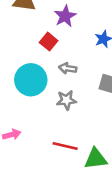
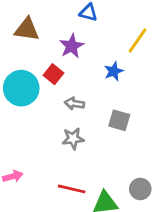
cyan circle: (31, 80) -> (21, 88), moved

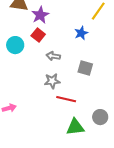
purple star: (72, 46) -> (40, 15), moved
cyan circle: (21, 88) -> (15, 45), size x0.7
red line: (72, 189) -> (66, 99), moved

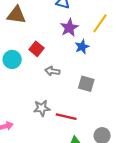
purple star: (40, 15) -> (69, 28), moved
gray star: (52, 81) -> (42, 108), moved

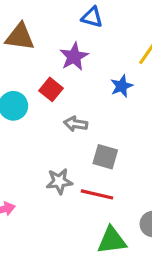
purple star: (69, 28) -> (74, 57), moved
gray square: (86, 84) -> (105, 157), moved

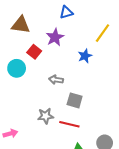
blue triangle: (92, 17) -> (66, 12), turned -32
red square: (51, 89) -> (34, 52), moved

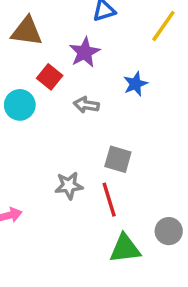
yellow line: (103, 33) -> (163, 26), moved
gray arrow: (56, 80) -> (86, 105), moved
red line: (69, 124) -> (109, 200), turned 60

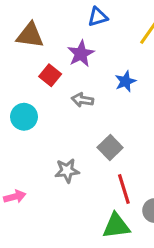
cyan circle: (20, 105) -> (24, 117), moved
gray square: (118, 159) -> (110, 148), turned 30
red line: (109, 200) -> (124, 189), moved

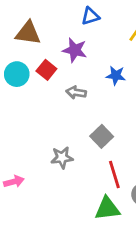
purple star: (81, 54) -> (75, 50), turned -30
blue star: (125, 81) -> (116, 76), turned 30
cyan circle: (24, 117) -> (17, 74), moved

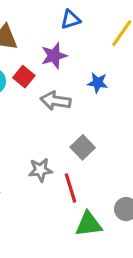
purple star: (75, 50) -> (54, 56), turned -30
gray arrow: (76, 92) -> (55, 101), size x1.4
red line: (114, 175) -> (71, 188), moved

